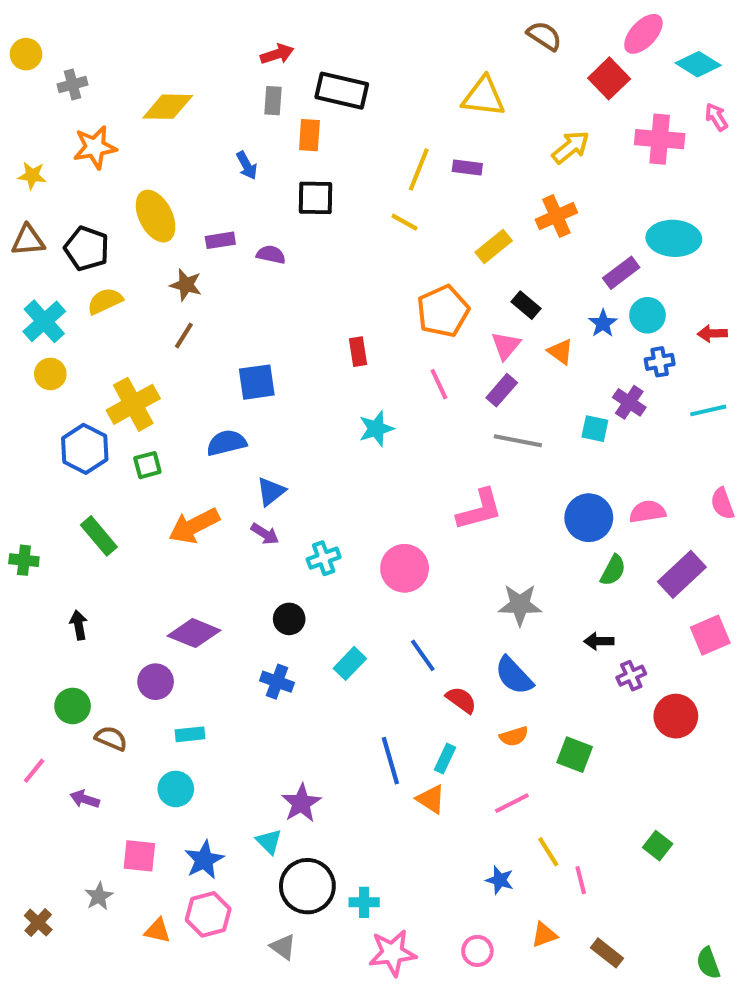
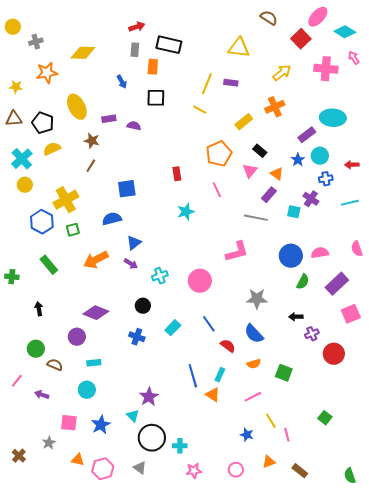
purple rectangle: (502, 390) -> (269, 195), moved
pink hexagon: (208, 914) -> (103, 469), moved
pink star: (392, 953) -> (194, 471), size x0.7

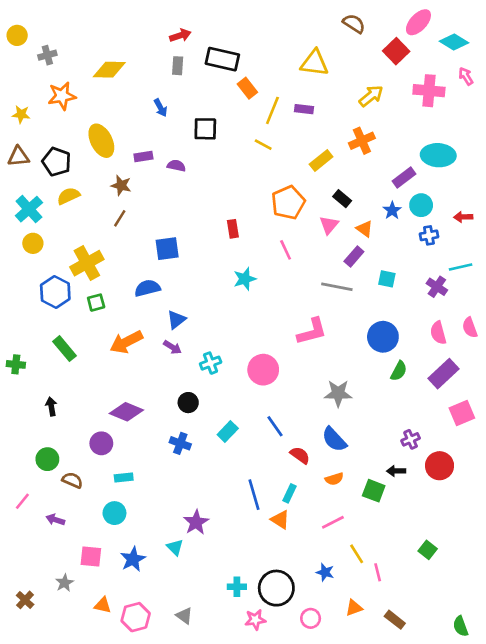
orange rectangle: (153, 67) -> (247, 88), moved, turned -42
purple cross: (311, 199) -> (437, 287), moved
pink semicircle: (320, 253) -> (438, 333), moved, turned -96
black arrow: (296, 317) -> (396, 471), moved
black circle: (152, 438) -> (276, 588), moved

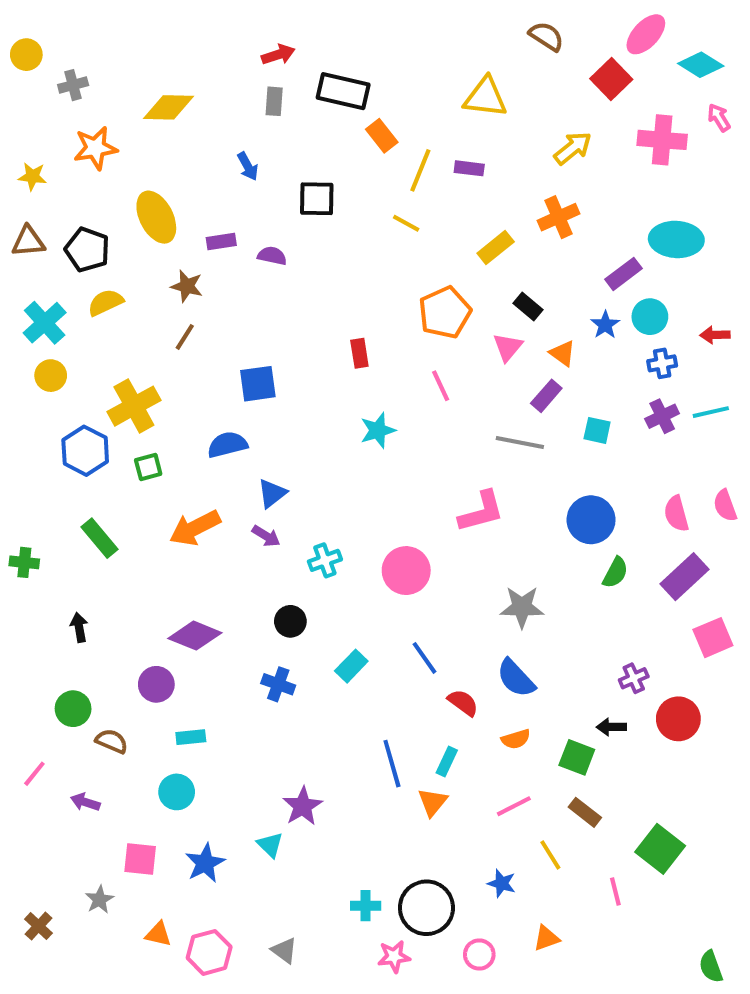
purple cross: (437, 287) -> (662, 416), moved, turned 30
orange triangle: (280, 520) -> (433, 802), turned 36
green square: (428, 550) -> (660, 849), size x1.6
pink line: (378, 572) -> (615, 891), moved
brown rectangle: (395, 620) -> (585, 812), moved

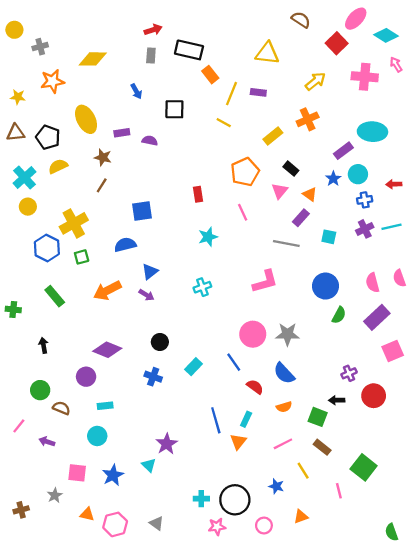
cyan cross: (325, 560) -> (202, 287), moved
pink circle: (406, 571) -> (253, 334), moved
brown cross: (38, 926) -> (21, 510), turned 32

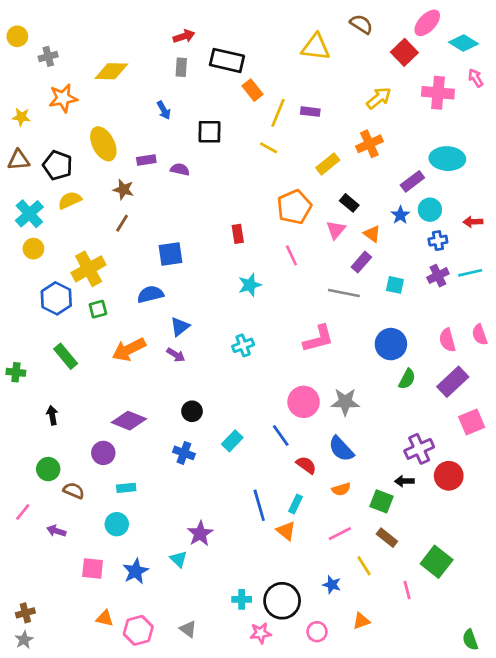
yellow triangle: (267, 53) -> (316, 47), moved
purple cross: (349, 373) -> (419, 449), size x1.5
orange triangle: (238, 442) -> (286, 531), turned -30
gray star: (55, 495) -> (24, 640), moved

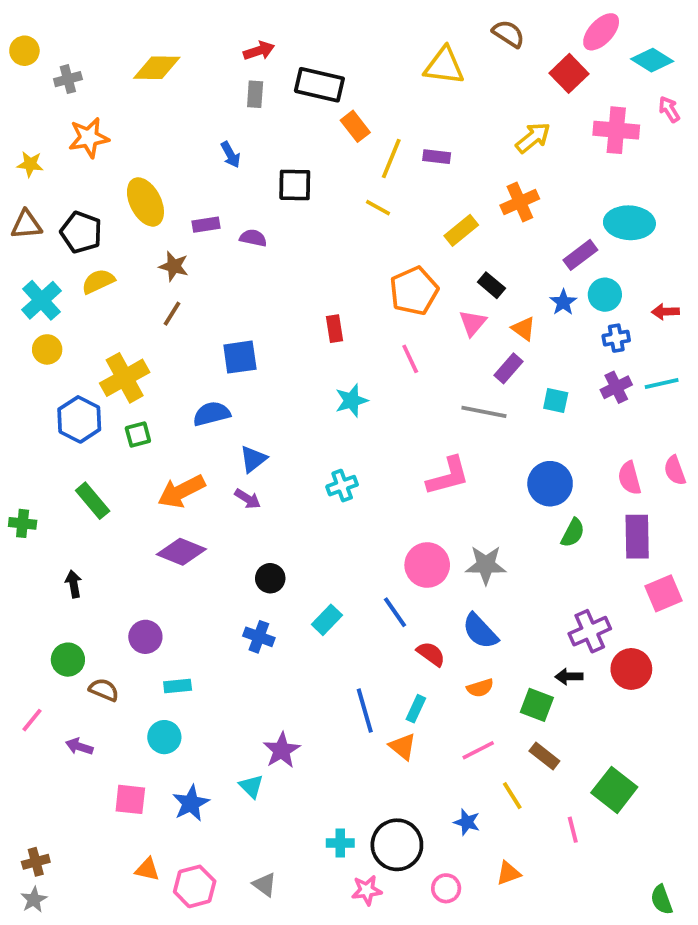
yellow diamond: (111, 71) -> (157, 68), moved
purple rectangle: (453, 382) -> (637, 537), turned -48
purple diamond: (129, 421) -> (181, 552), moved

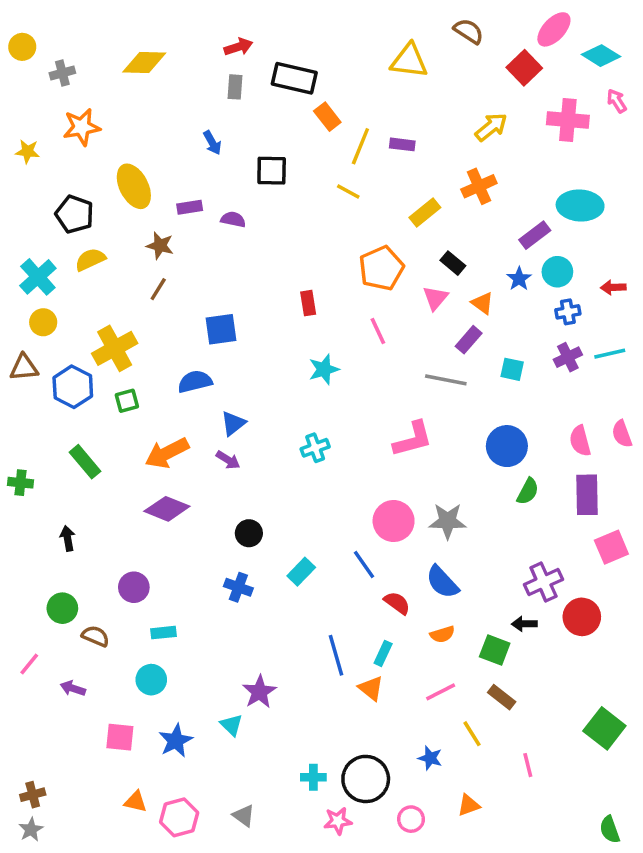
brown triangle: (26, 225) -> (24, 368), moved
green square: (614, 790) -> (604, 728), moved

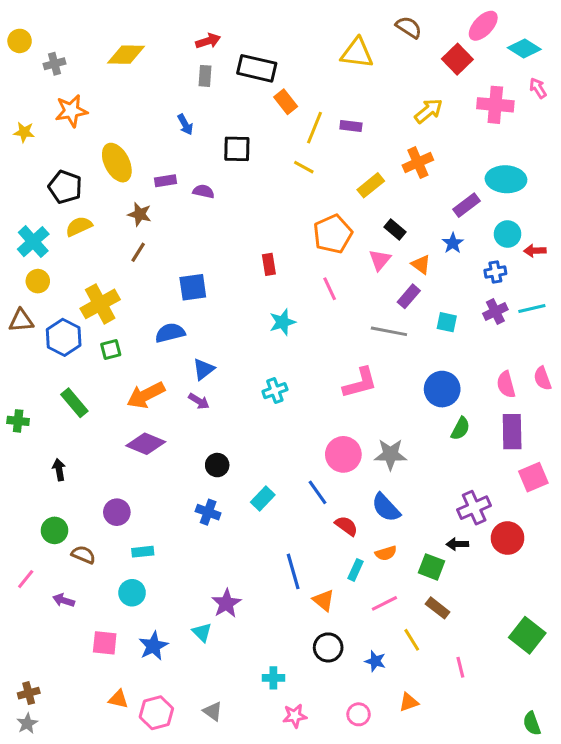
cyan circle: (557, 272) -> (508, 234), moved
cyan rectangle: (383, 653) -> (356, 570), moved
black circle: (366, 779) -> (328, 647), moved, size x0.7

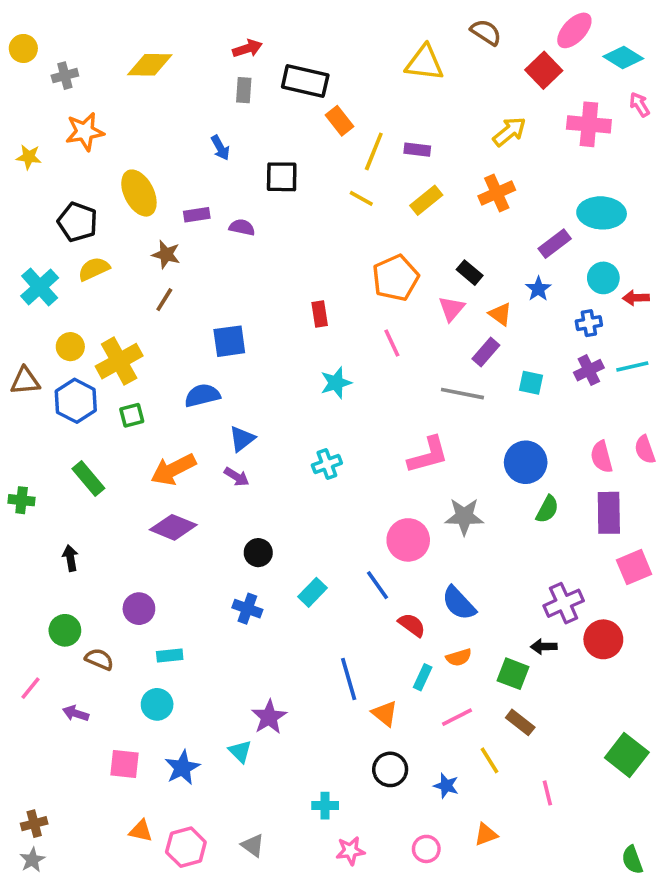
yellow rectangle: (371, 185) -> (426, 200), moved
yellow circle: (38, 281) -> (70, 347), moved
gray star: (390, 454) -> (464, 516), moved

